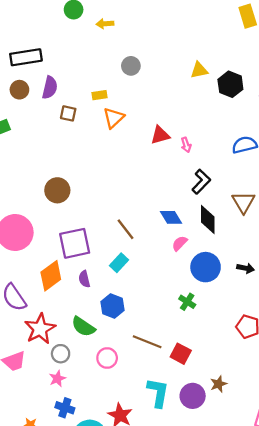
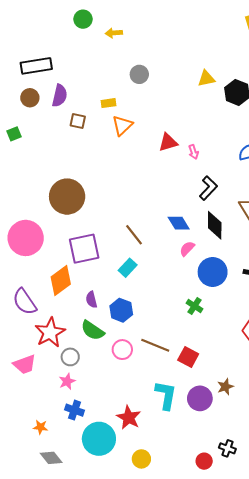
brown circle: (57, 190) -> (67, 197), size x1.4
purple semicircle: (84, 279) -> (91, 300), moved
pink circle: (107, 358) -> (122, 350), moved

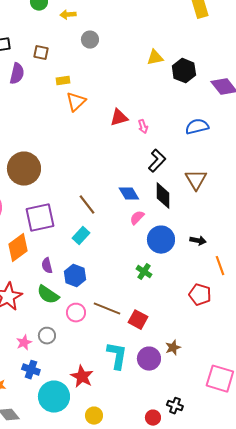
gray circle: (139, 74) -> (90, 40), moved
brown square: (78, 121) -> (41, 53), moved
gray circle: (70, 357) -> (47, 336), moved

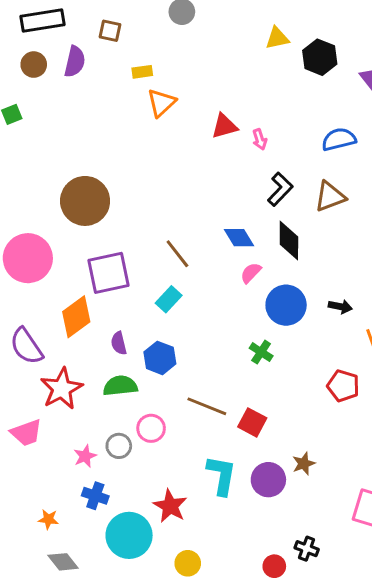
brown triangle: (196, 180) -> (330, 197), moved, turned 40
green semicircle: (48, 295) -> (120, 386), turned 140
pink circle: (76, 313) -> (151, 428), moved

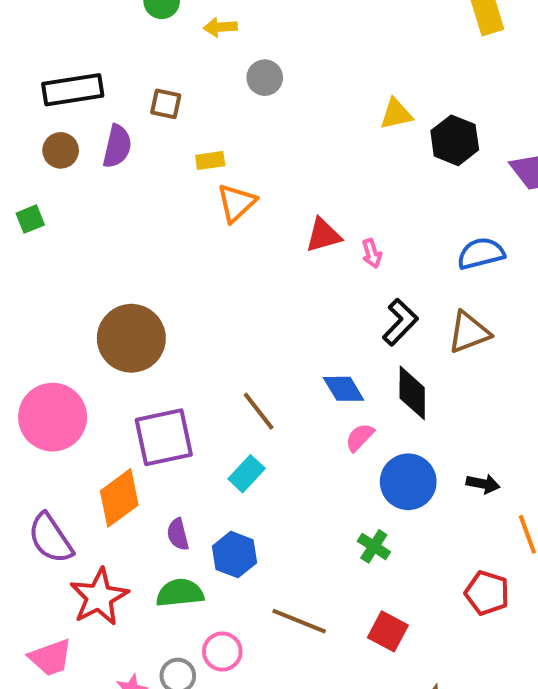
red square: (252, 422) -> (388, 631), moved

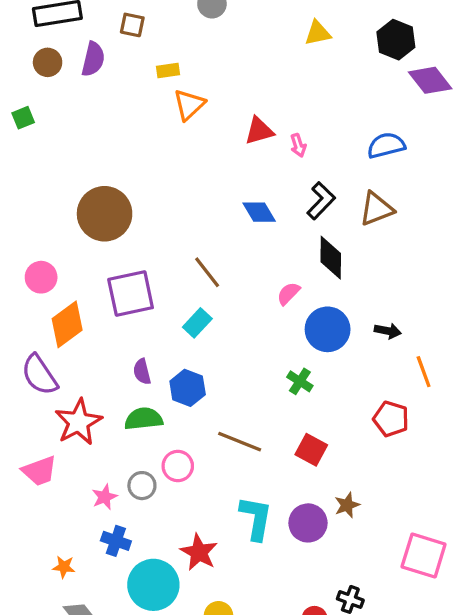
black hexagon: (455, 140) -> (396, 40), moved
blue diamond: (344, 389) -> (259, 212), moved
pink circle: (53, 417) -> (41, 277), size x0.6
orange diamond: (119, 498) -> (67, 324), moved

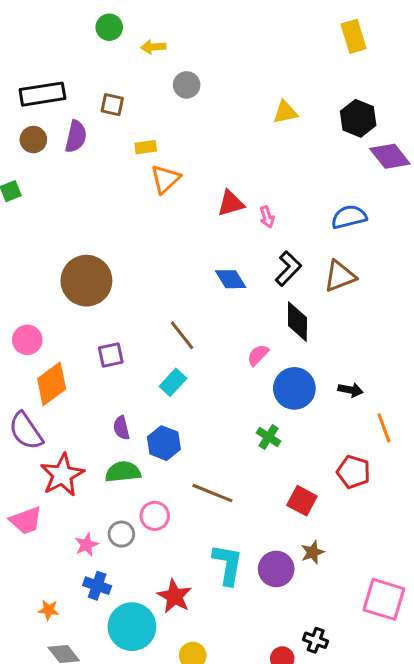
purple square: (131, 293) -> (111, 355), size x0.6
red square: (311, 450) -> (302, 501), moved

